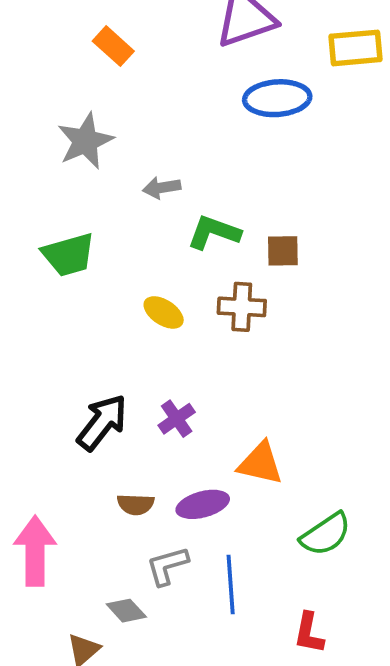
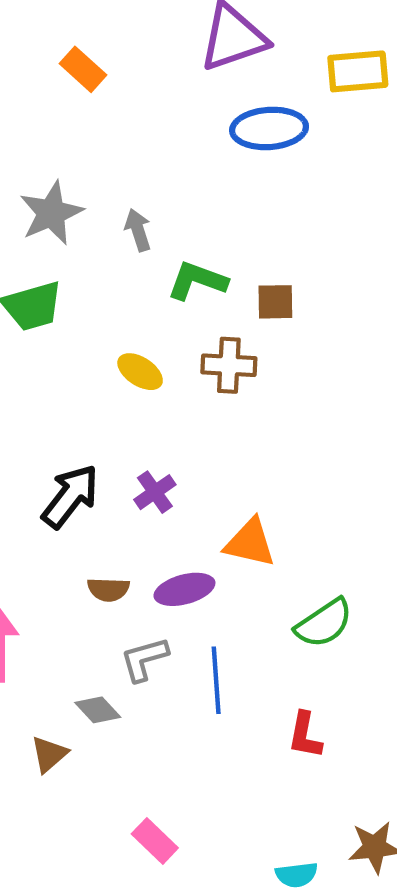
gray star: (85, 141) -> (51, 213), moved
gray arrow: (162, 188) -> (138, 230), turned 81

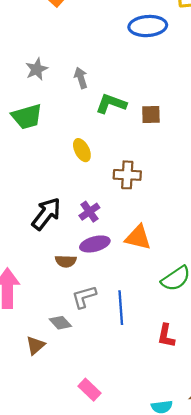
gray star: (51, 213) -> (37, 69), size x0.7
brown cross: (229, 365) -> (127, 175), moved
yellow ellipse: (140, 372) -> (82, 150), turned 30
purple ellipse: (184, 589) -> (95, 244), moved

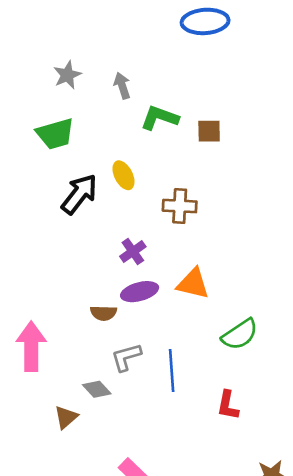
black arrow: (46, 214) -> (79, 194), moved

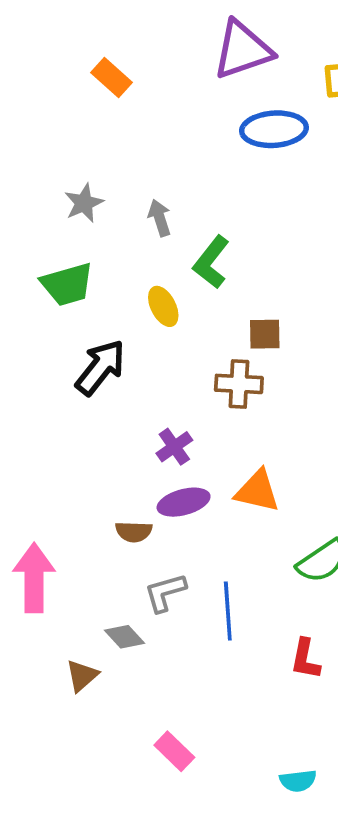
green L-shape: (160, 118) -> (211, 262), turned -72
brown square: (209, 131) -> (265, 334), moved
yellow ellipse: (123, 175) -> (163, 306), moved

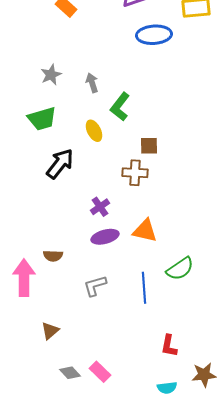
brown semicircle: (134, 532) -> (53, 256), moved
blue line: (228, 611) -> (144, 288), moved
gray diamond: (124, 637) -> (70, 373), moved
red L-shape: (305, 659) -> (169, 346), moved

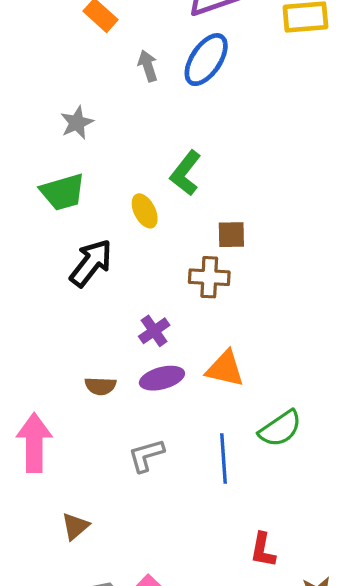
blue ellipse: (154, 35) -> (206, 60), moved, turned -52
gray arrow: (92, 83) -> (148, 66), moved
brown semicircle: (53, 256) -> (100, 386), moved

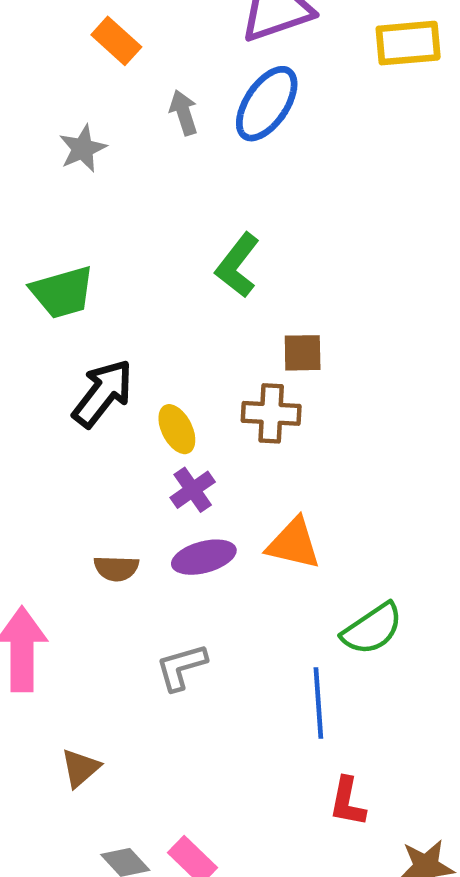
gray star: (77, 123) -> (83, 149), moved
yellow ellipse: (145, 211) -> (177, 429), moved
blue line: (223, 459) -> (318, 703), moved

